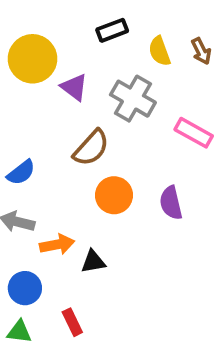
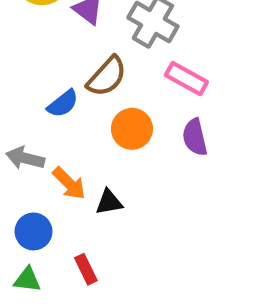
pink rectangle: (194, 133) -> (186, 79), moved
blue semicircle: (21, 172) -> (63, 104), moved
orange arrow: (57, 245) -> (69, 183), turned 56

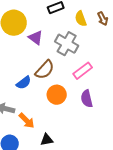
pink rectangle: (186, 79) -> (83, 71), turned -66
black triangle: (109, 202) -> (47, 140), moved

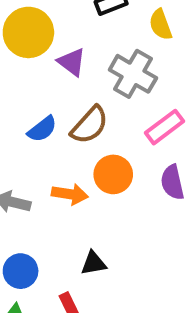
blue semicircle: (24, 83) -> (42, 129), moved
orange arrow: (27, 121) -> (70, 194), moved, turned -36

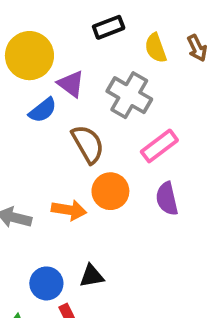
brown semicircle: (90, 125) -> (88, 144), turned -72
blue semicircle: (42, 129) -> (43, 110), moved
blue circle: (21, 271) -> (46, 283), moved

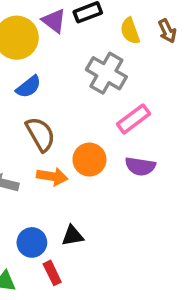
purple triangle: (71, 84) -> (54, 21), moved
brown semicircle: (88, 144) -> (40, 134), moved
purple semicircle: (167, 199) -> (140, 166), turned -68

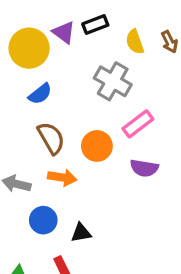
orange circle: (89, 160) -> (97, 146), moved
blue circle: (32, 242) -> (43, 220), moved

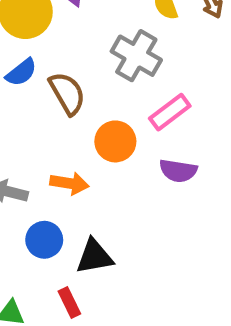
blue semicircle: (40, 94) -> (21, 72), moved
brown semicircle: (51, 138) -> (67, 93), moved
black triangle: (81, 233) -> (94, 257), size x1.4

